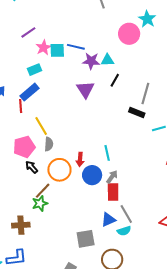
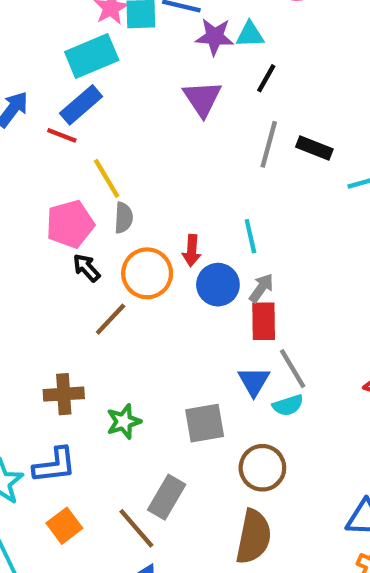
cyan rectangle: (35, 70) -> (92, 56), size x1.6
gray line: (145, 93) -> (269, 144), moved
red line: (21, 106) -> (62, 135), turned -64
green star: (40, 203) -> (124, 422), moved
blue triangle: (108, 220) -> (254, 381), turned -35

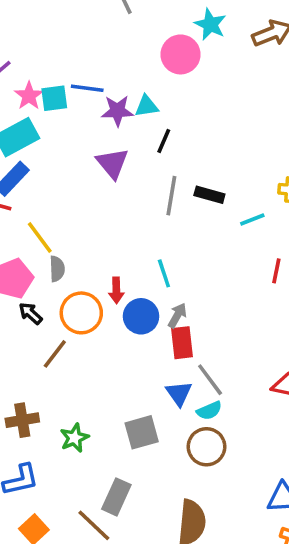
brown circle: (262, 468) -> (206, 447), moved

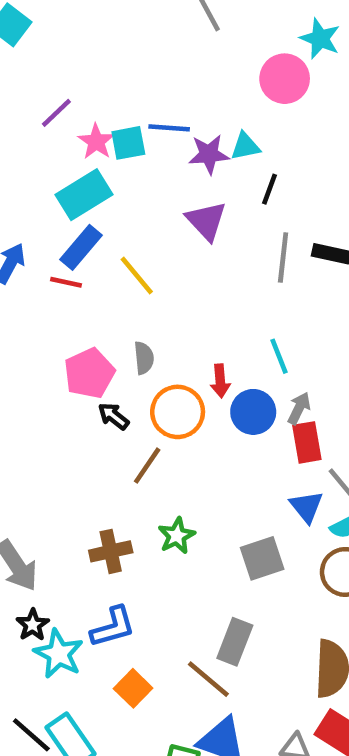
yellow line: (40, 237) -> (137, 276), moved
green star: (74, 438) -> (177, 536), moved

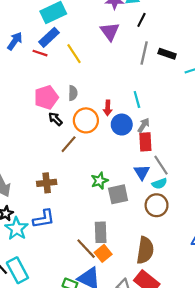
green star: (177, 536) -> (99, 181), moved
gray rectangle: (235, 642) -> (101, 232), turned -30
orange square: (133, 688) -> (103, 253), moved

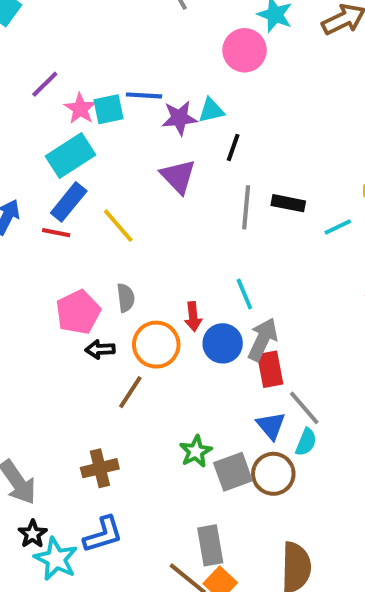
black arrow: (55, 119) -> (100, 349), turned -40
gray arrow: (144, 125) -> (263, 339), size x1.5
cyan semicircle: (159, 184) -> (306, 442), turned -40
brown circle: (157, 205) -> (273, 474), moved

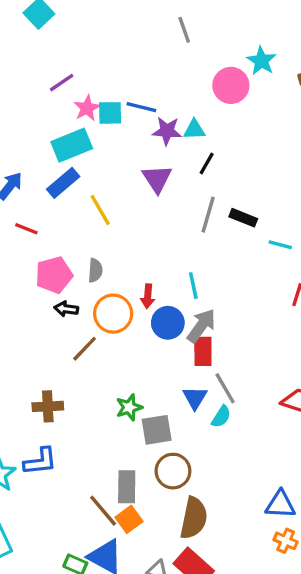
cyan line: (338, 227) -> (280, 245), turned 30
red line: (56, 233) -> (26, 229), moved
brown circle: (273, 474) -> (173, 471), moved

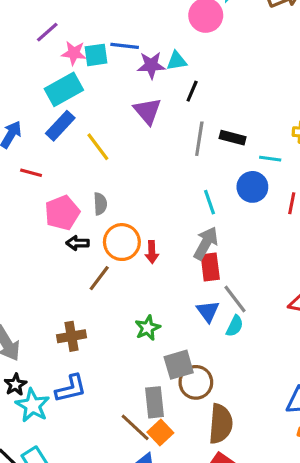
pink star: (87, 108) -> (74, 53), turned -30
cyan line: (193, 286) -> (209, 202), moved
red arrow: (148, 296) -> (152, 252), moved
blue circle: (168, 323) -> (252, 187), moved
gray square: (157, 430) -> (179, 365), moved

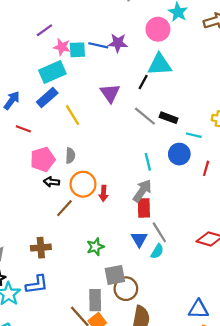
cyan triangle: (177, 61) -> (160, 65), moved, size x1.6
purple star: (151, 65) -> (118, 43), moved
gray line: (199, 139) -> (145, 116), turned -65

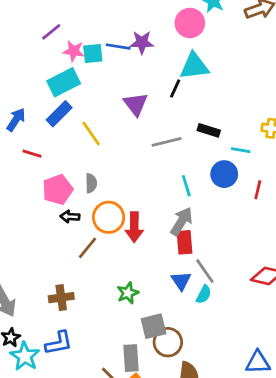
gray line: (145, 116) -> (167, 142), moved, turned -50
red arrow: (104, 193) -> (134, 227), size x1.5

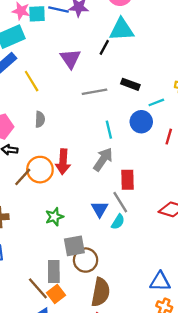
cyan line: (241, 150) -> (156, 102), turned -35
gray semicircle: (91, 183) -> (40, 119), moved
orange circle: (109, 217) -> (40, 170), moved
red rectangle: (184, 242) -> (128, 180), moved

